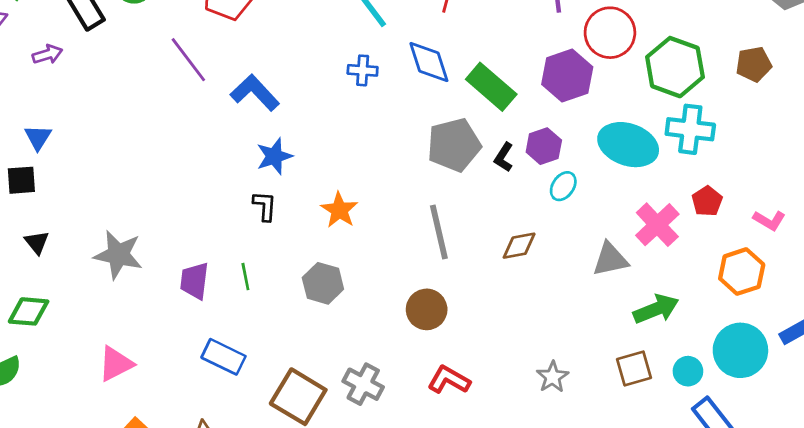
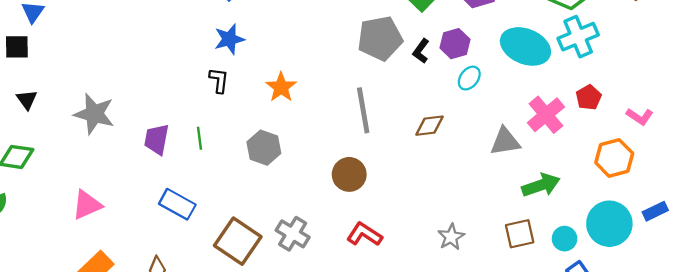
cyan cross: (690, 129) -> (578, 37), turned -33

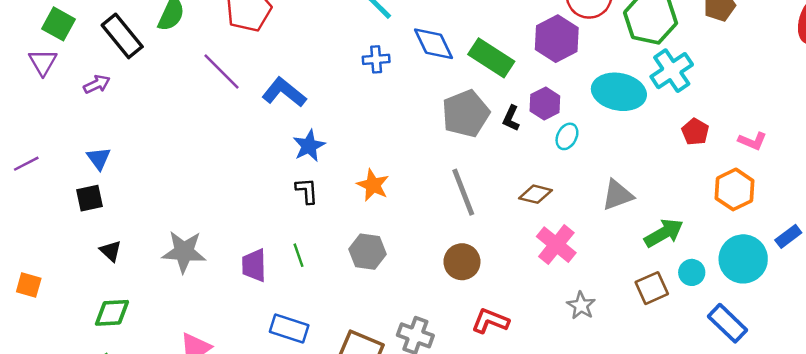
pink cross: (546, 115) -> (556, 245), moved
brown diamond: (430, 126) -> (535, 194), turned 32
cyan circle: (565, 239) -> (692, 272), moved

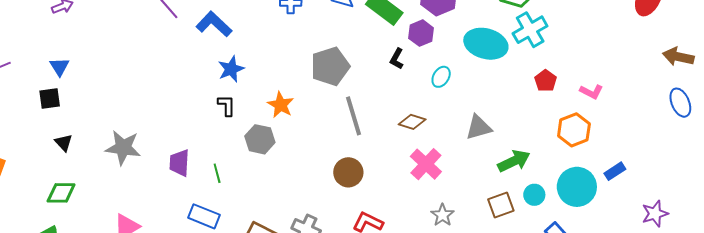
purple hexagon: (545, 104) -> (421, 33), moved
gray pentagon: (466, 114) -> (330, 66), moved
gray hexagon: (367, 252) -> (260, 139), moved
green line: (299, 255) -> (217, 173), moved

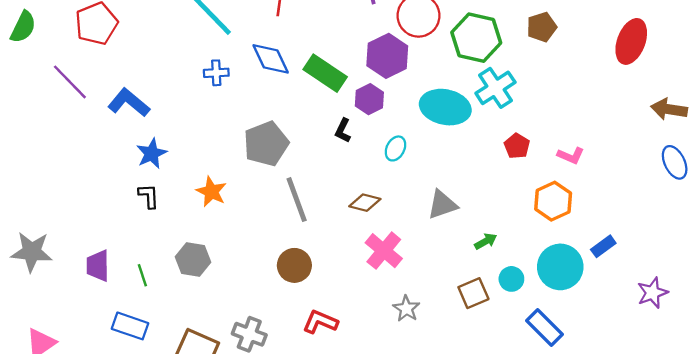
gray hexagon: (260, 139) -> (193, 259), moved
green arrow: (514, 161) -> (486, 241), size x0.6

